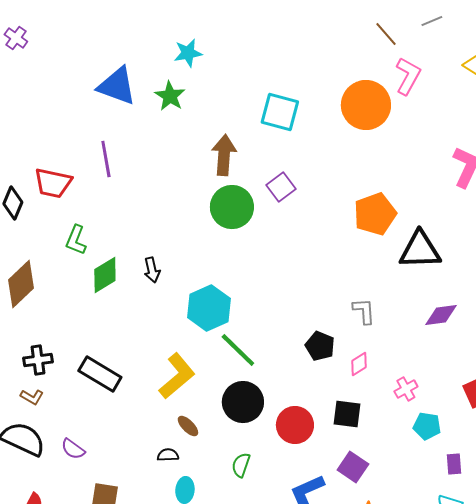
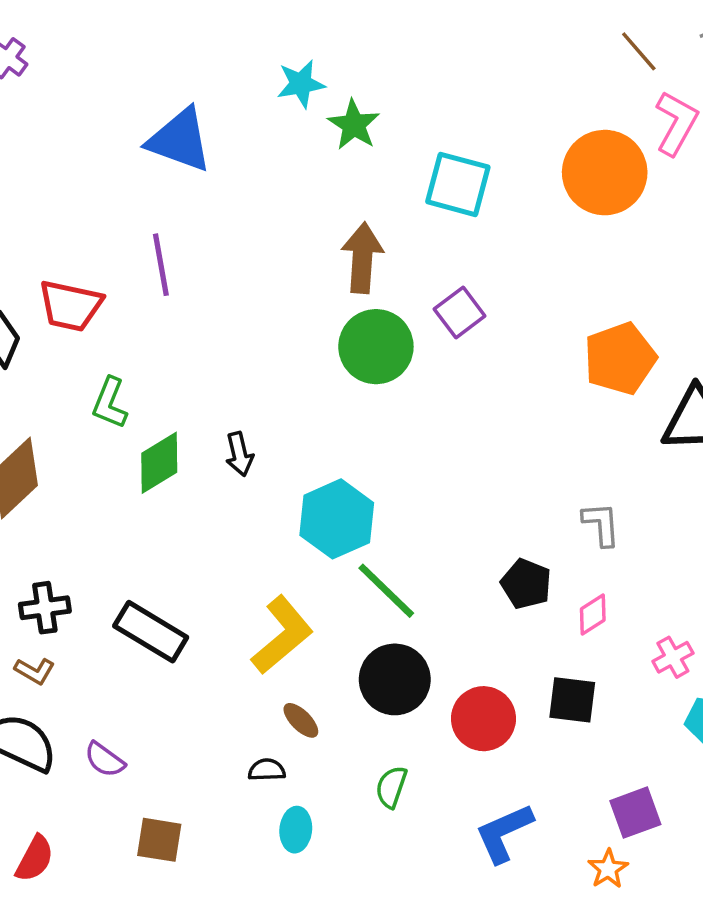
green star: (170, 96) -> (354, 125), moved
purple square: (353, 467) -> (635, 813), moved, turned 36

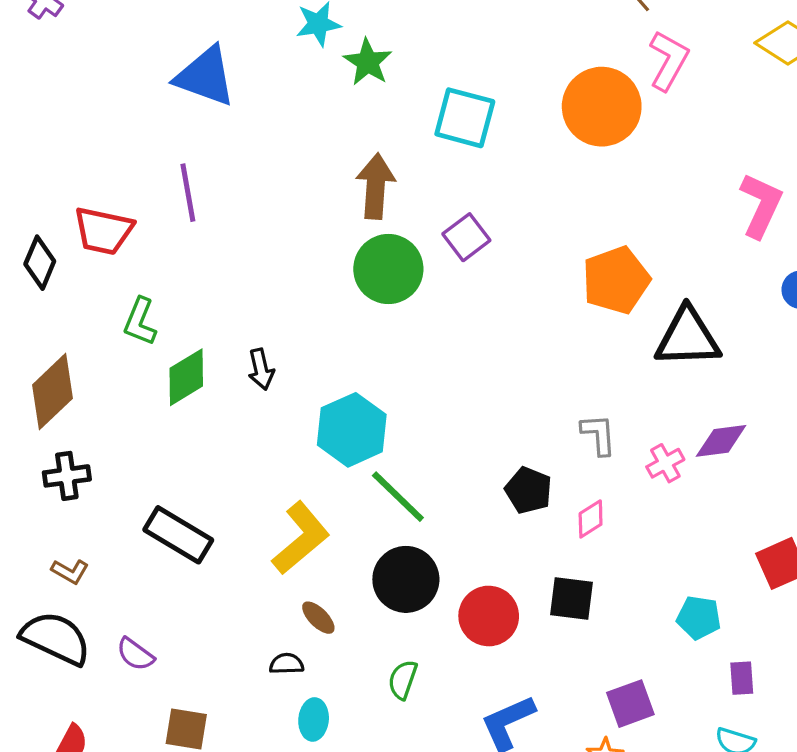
black cross: (45, 608) -> (67, 476), moved
pink cross: (673, 657) -> (665, 463), moved

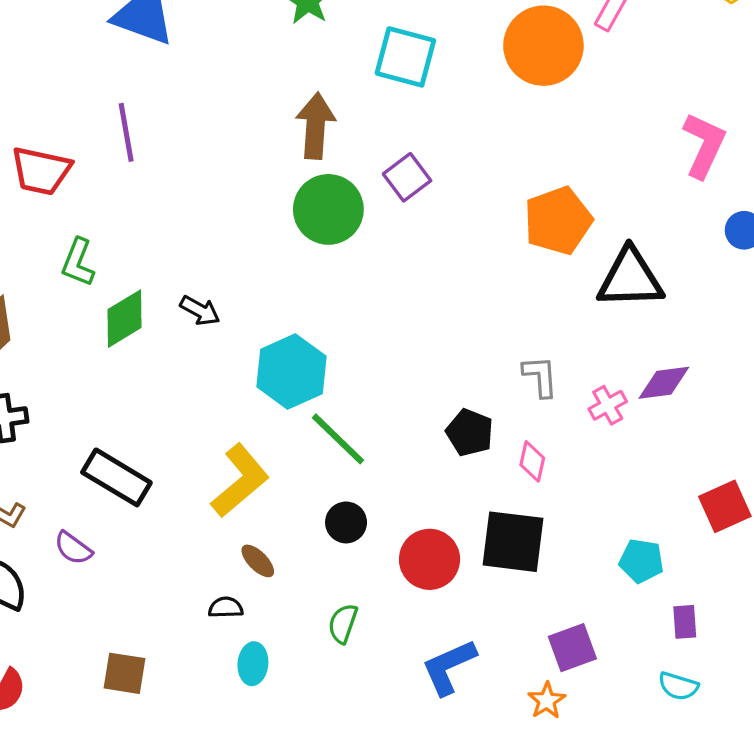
black arrow: (261, 369) -> (200, 311), turned -48
pink diamond: (591, 519) -> (532, 461), turned -45
black circle: (406, 579) -> (346, 522), size x0.6
black square: (571, 599) -> (513, 542), size x1.4
purple semicircle: (135, 654) -> (73, 548), moved

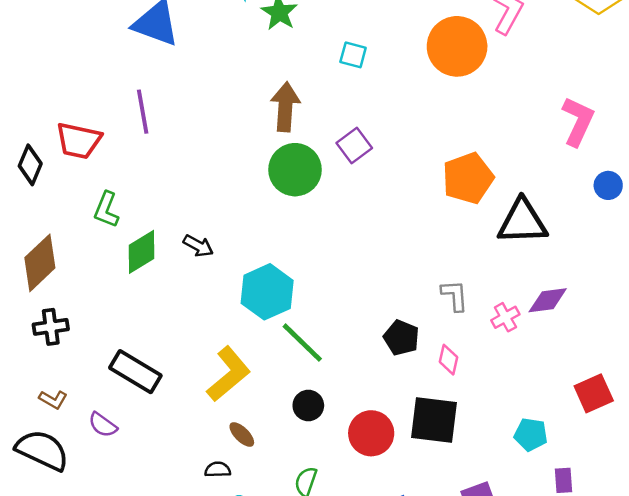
cyan square: (405, 57) -> (353, 55), size x0.6

